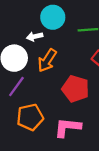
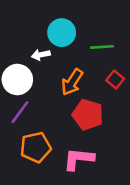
orange arrow: (47, 60) -> (72, 82), moved

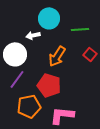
red pentagon: (88, 115) -> (49, 85), moved

